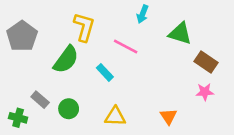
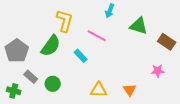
gray pentagon: (22, 36) -> (17, 51), moved
brown rectangle: (206, 62) -> (167, 42), moved
yellow triangle: (115, 117) -> (99, 90), moved

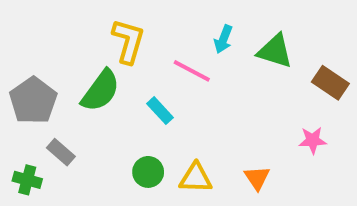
cyan arrow: (110, 11) -> (223, 39), moved
green circle: (53, 84) -> (148, 172), moved

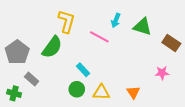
cyan rectangle: (160, 111) -> (83, 70), moved

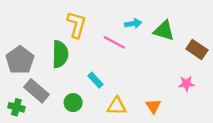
cyan arrow: (116, 20) -> (133, 24), turned -120
green semicircle: (52, 47) -> (60, 54), turned -35
gray rectangle: (32, 79) -> (36, 91), size x1.5
green circle: (77, 89) -> (73, 103), moved

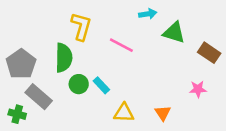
cyan arrow: (133, 24) -> (148, 14), moved
green circle: (73, 103) -> (79, 84), moved

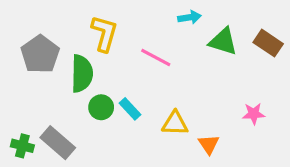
brown rectangle: (209, 53) -> (268, 43), moved
gray pentagon: (21, 64) -> (40, 54), moved
gray rectangle: (39, 97) -> (58, 143), moved
yellow triangle: (124, 113) -> (175, 123), moved

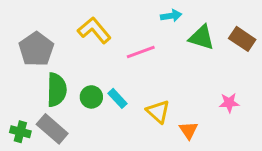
yellow L-shape: (104, 33) -> (94, 30), turned -56
pink line: (156, 57) -> (141, 52), turned -48
green semicircle: (82, 74) -> (57, 90), moved
yellow triangle: (175, 123) -> (158, 111), turned 40

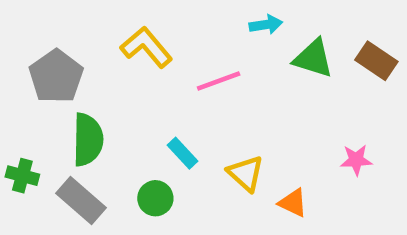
green circle: (91, 97) -> (155, 198), moved
orange triangle: (189, 130) -> (293, 203), turned -30
green cross: (20, 132) -> (22, 176), moved

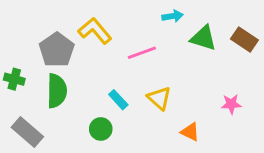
gray pentagon: (56, 76) -> (57, 50), moved
yellow triangle: (246, 173) -> (159, 98), moved
green cross: (22, 176) -> (14, 79), moved
gray rectangle: (81, 200) -> (27, 132), moved

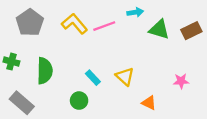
brown rectangle: (244, 40) -> (191, 31), turned -60
gray pentagon: (57, 50) -> (30, 23), moved
pink line: (142, 53) -> (104, 26), moved

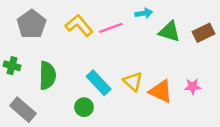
cyan rectangle: (93, 78) -> (99, 83), size x1.5
orange triangle: (149, 103) -> (161, 91), moved, size x1.5

